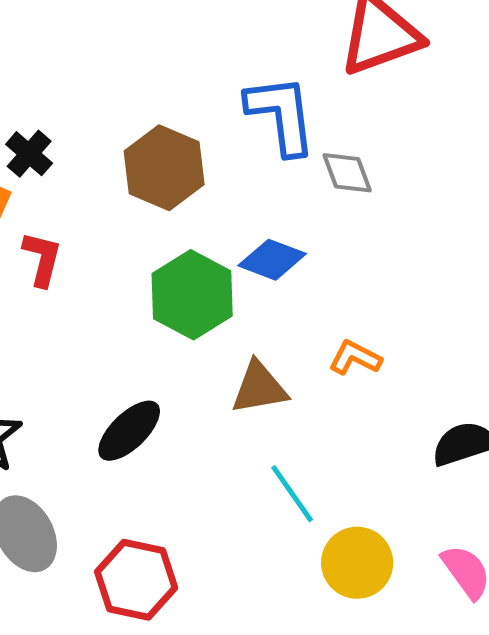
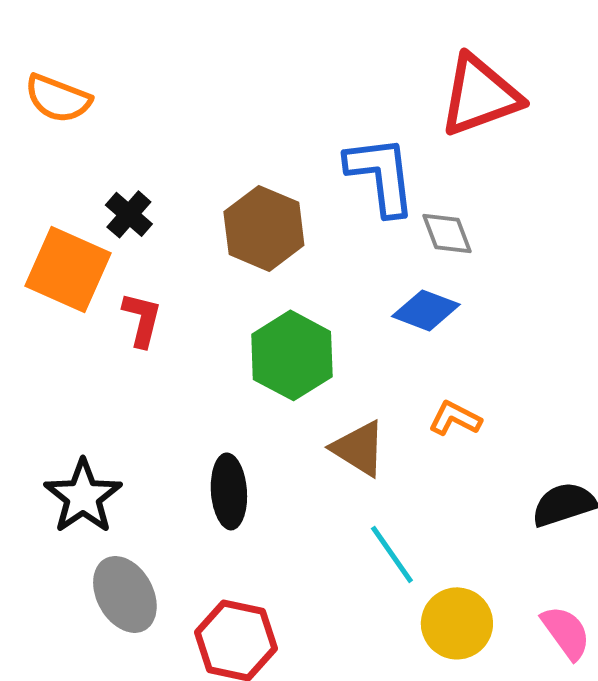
blue diamond: (272, 260) -> (426, 310), moved
brown triangle: (259, 388) -> (359, 448), turned 42
black ellipse: (129, 431) -> (229, 491), turned -50

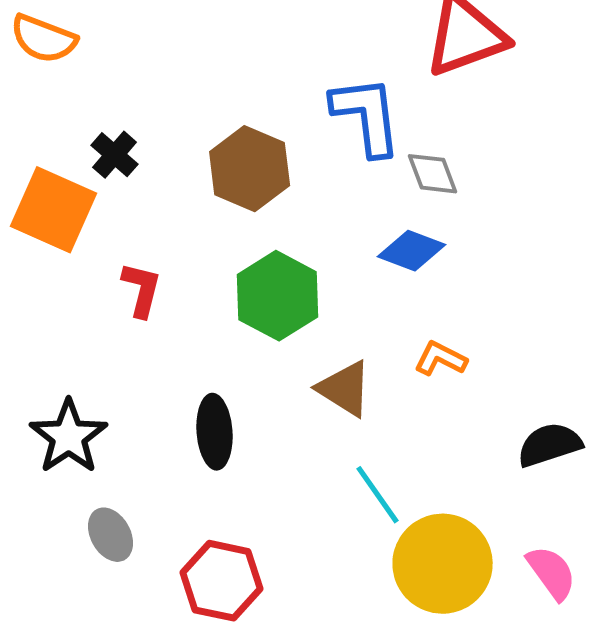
red L-shape: (142, 319) -> (142, 290), moved
gray ellipse: (125, 594) -> (111, 535), size x0.7
yellow circle: (457, 623) -> (443, 564), size x1.4

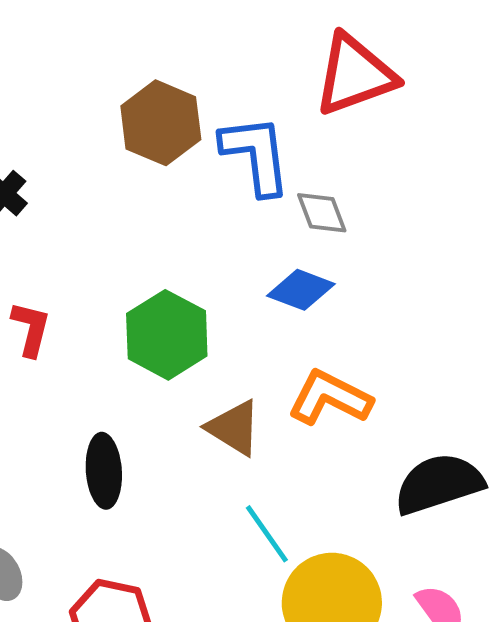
brown hexagon: (250, 169) -> (161, 123), moved
orange L-shape: (441, 359) -> (330, 398), size x1.6
black semicircle: (550, 445) -> (439, 484), size x1.4

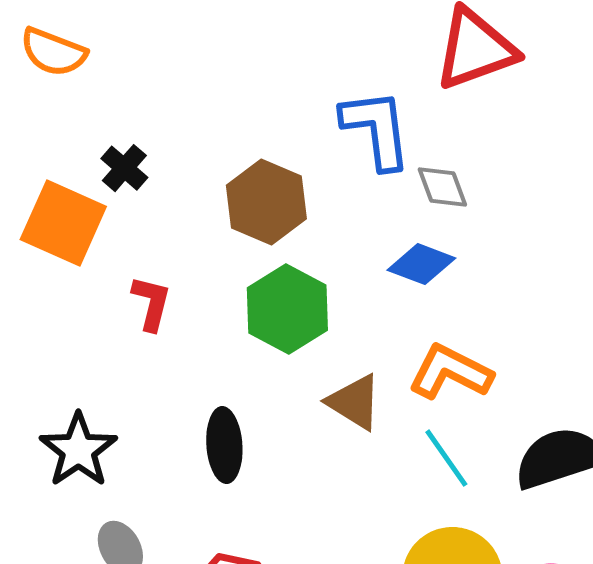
brown hexagon: (161, 123) -> (266, 202), moved
cyan line: (267, 534) -> (446, 458), moved

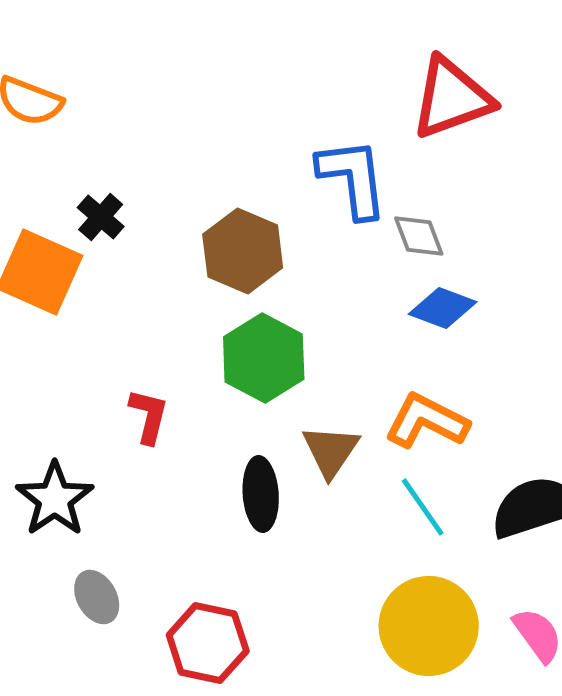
blue diamond: (421, 264) -> (443, 308), moved
red L-shape: (151, 303) -> (149, 416), moved
brown triangle: (354, 402) -> (331, 451), turned 32
black ellipse: (224, 445) -> (261, 494), moved

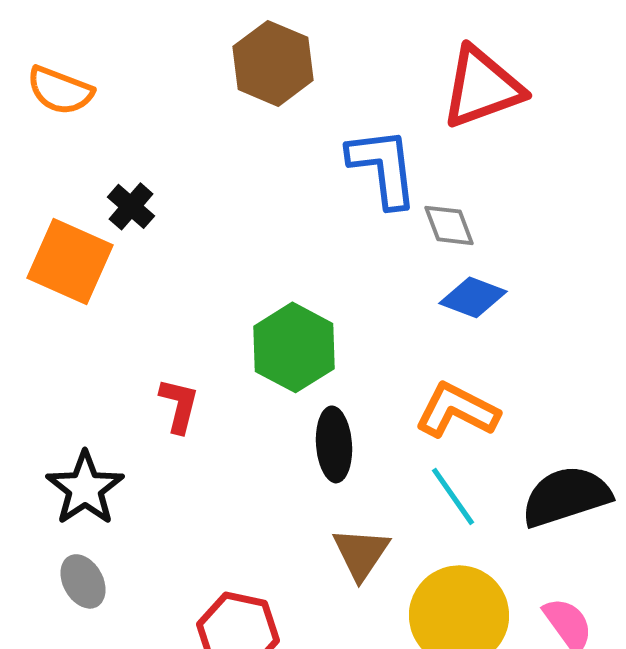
brown hexagon: (243, 251) -> (273, 63), moved
brown triangle: (331, 451) -> (361, 553), moved
black ellipse: (261, 494) -> (334, 444), moved
gray ellipse: (97, 597) -> (83, 581), moved

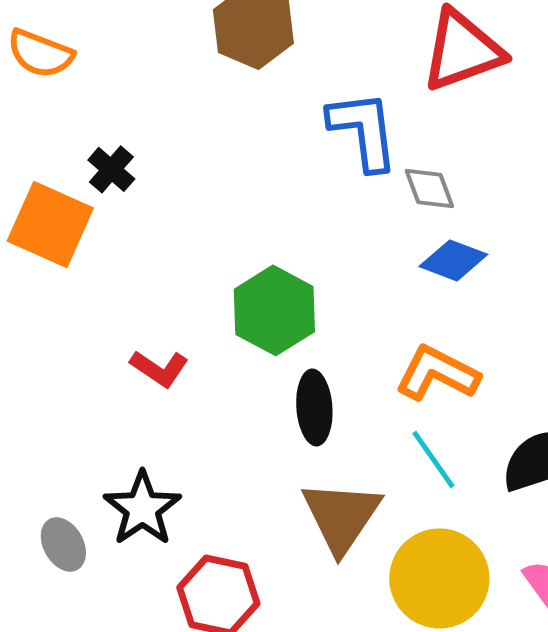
red L-shape: (179, 405) -> (159, 368), turned 110
black star: (85, 488) -> (142, 508), moved
brown triangle: (361, 553) -> (341, 516), size x1.4

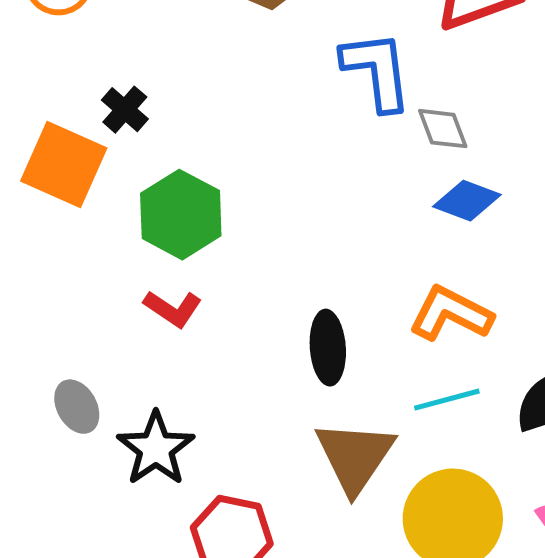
green hexagon: (274, 310) -> (181, 215), moved
cyan line: (433, 459) -> (447, 400), turned -70
gray ellipse: (63, 544) -> (77, 407), moved

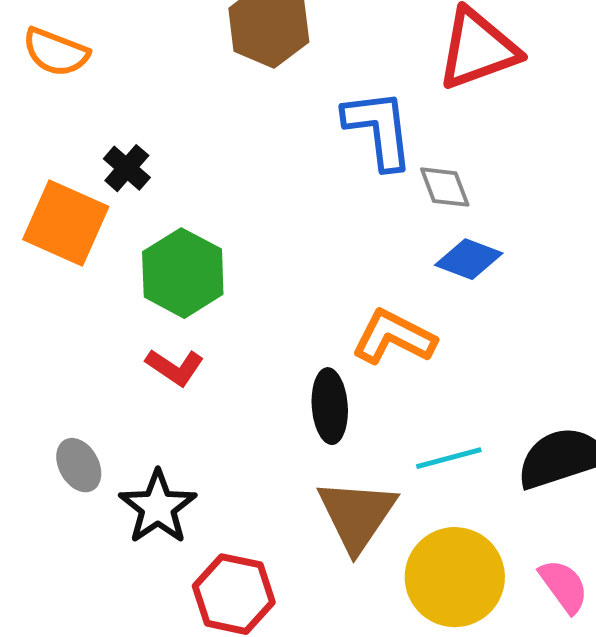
orange L-shape: (451, 314) -> (394, 337), moved

